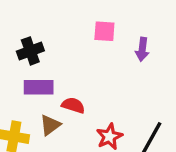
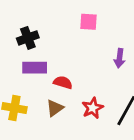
purple arrow: (142, 49) -> (119, 58), moved
brown triangle: (50, 125) -> (55, 108), moved

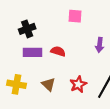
red semicircle: (63, 82) -> (58, 51), moved
brown triangle: (55, 108) -> (48, 84), turned -40

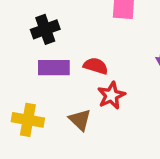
red star: (78, 84) -> (111, 95), moved

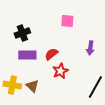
red semicircle: (96, 66) -> (51, 54), turned -56
brown triangle: (80, 120) -> (32, 86), moved

